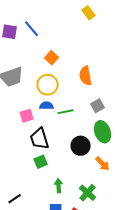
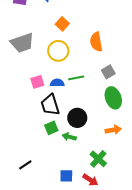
blue semicircle: (47, 106) -> (57, 83), moved
black circle: (81, 146) -> (77, 118), moved
orange arrow: (103, 164) -> (113, 130), turned -56
green arrow: (59, 186) -> (69, 137), moved, turned -72

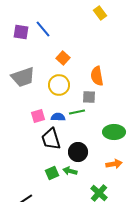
gray square: (108, 72) -> (89, 97), moved, turned 32
green ellipse: (113, 98) -> (114, 132), turned -70
green square: (51, 128) -> (52, 173), moved

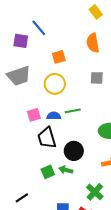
purple square: (21, 32) -> (21, 41), moved
orange square: (63, 58) -> (59, 57), turned 32
orange semicircle: (97, 76) -> (93, 43), moved
gray square: (89, 97) -> (97, 78), moved

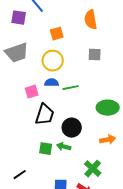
blue semicircle: (54, 116) -> (52, 83), moved
black trapezoid: (47, 138) -> (45, 115), turned -145
green square: (48, 172) -> (46, 149), turned 32

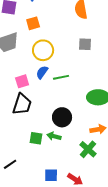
orange square: (57, 34) -> (33, 23), moved
blue semicircle: (52, 83) -> (42, 72), turned -56
black trapezoid: (45, 115) -> (22, 104), moved
green cross: (93, 169) -> (88, 149), moved

